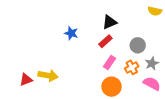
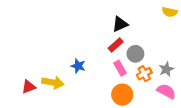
blue star: (71, 33) -> (78, 66), moved
gray circle: (138, 45) -> (135, 54), moved
pink rectangle: (110, 62) -> (120, 68), turned -64

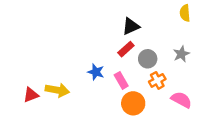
yellow semicircle: (170, 12) -> (185, 13), turned 72
blue star: (78, 66) -> (96, 72), moved
pink rectangle: (120, 68) -> (121, 80), moved
gray star: (166, 69) -> (181, 54), moved

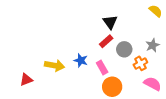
yellow semicircle: (185, 13) -> (156, 11), turned 136
black triangle: (131, 26) -> (110, 22), turned -42
orange cross: (157, 80) -> (140, 63), moved
yellow arrow: (57, 90) -> (55, 65), moved

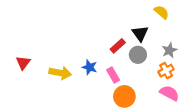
yellow semicircle: (156, 11) -> (162, 12), moved
black triangle: (110, 22) -> (140, 33), moved
orange cross: (140, 63) -> (166, 71), moved
red triangle: (26, 80) -> (23, 63), moved, turned -32

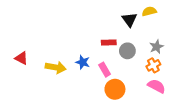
yellow semicircle: (162, 12) -> (149, 11), turned -56
black triangle: (140, 33) -> (129, 20), moved
red rectangle: (118, 46) -> (109, 43), turned 40
red triangle: (23, 63) -> (21, 58), turned -40

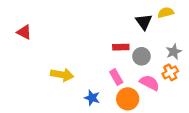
red triangle: (21, 58) -> (24, 32), moved
blue star: (83, 62) -> (92, 98), moved
pink semicircle: (156, 86) -> (150, 83), moved

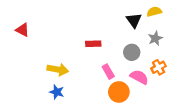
red rectangle: (121, 47) -> (93, 44), moved
gray star: (174, 52) -> (155, 38), moved
blue star: (92, 98) -> (57, 92), moved

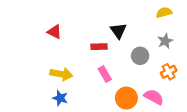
black triangle: (134, 20) -> (118, 31), moved
red triangle: (22, 30) -> (54, 32), moved
pink rectangle: (108, 72) -> (105, 74), moved
pink semicircle: (139, 77) -> (154, 97), moved

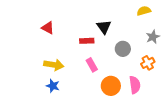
gray star: (165, 41) -> (153, 37), moved
pink semicircle: (154, 97) -> (135, 85), turned 54

